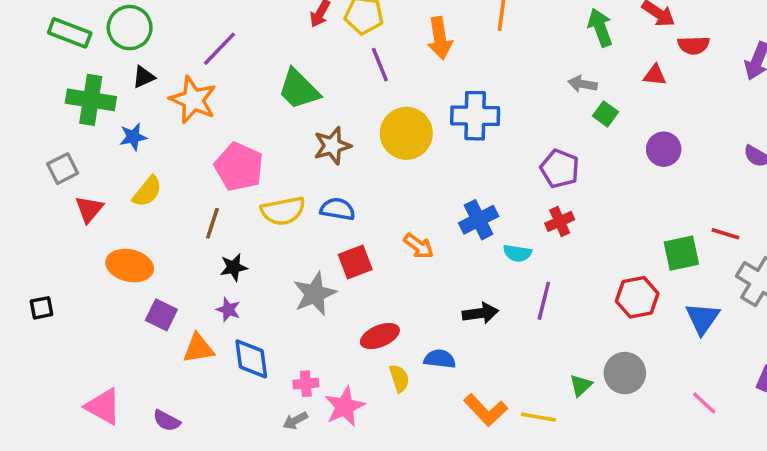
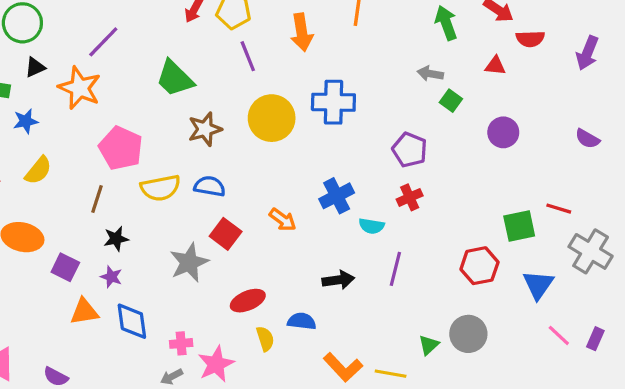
red square: (355, 262) -> (226, 234), turned -32
purple square: (161, 315) -> (65, 267), moved
pink line: (704, 403) -> (559, 335), moved

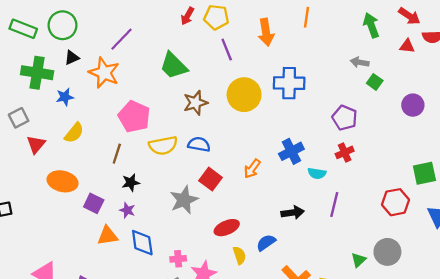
red triangle: (495, 66) -> (407, 46), moved
orange arrow: (283, 220) -> (252, 169), turned 90
blue semicircle: (302, 321) -> (266, 243), turned -42

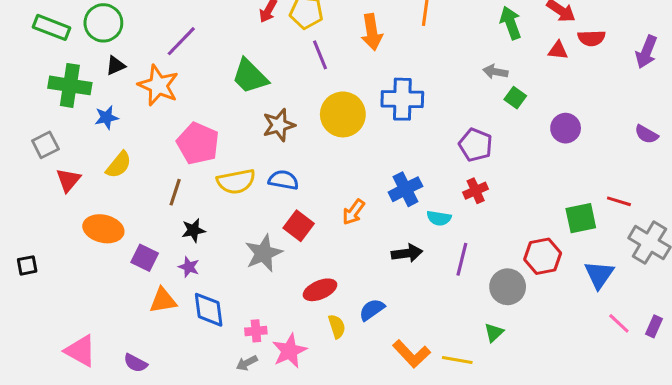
black arrow: (293, 213) -> (407, 253), moved
gray circle: (387, 252) -> (508, 287), moved

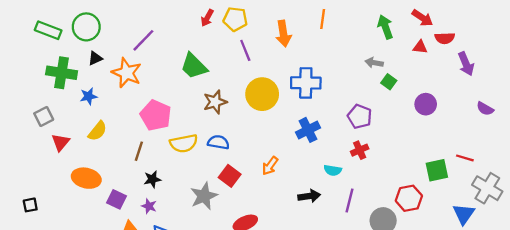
purple arrow: (646, 52) -> (466, 64), moved, turned -45
blue cross: (405, 189) -> (308, 130), moved
blue triangle: (599, 275) -> (464, 214), moved

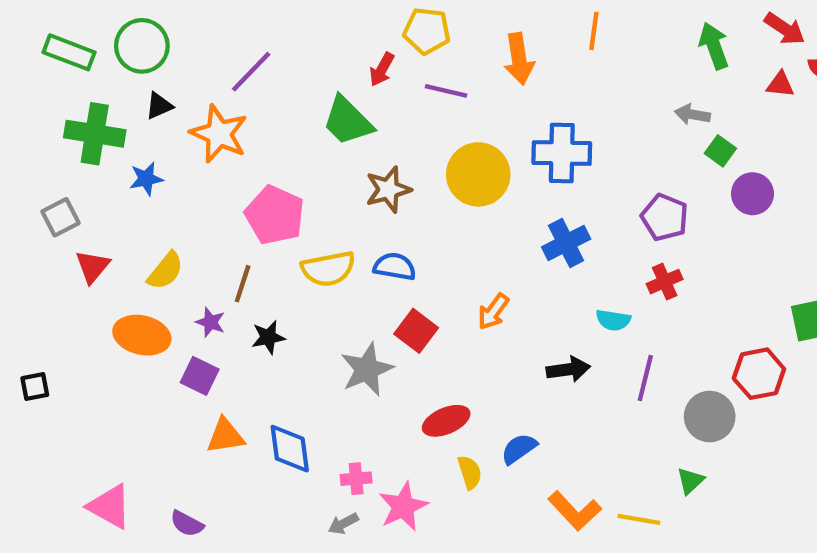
red arrow: (207, 18) -> (382, 69), moved
purple line: (245, 50) -> (446, 91), turned -55
purple circle: (426, 104) -> (752, 194), moved
yellow semicircle: (97, 131) -> (165, 271), moved
purple star: (149, 206) -> (210, 322), moved

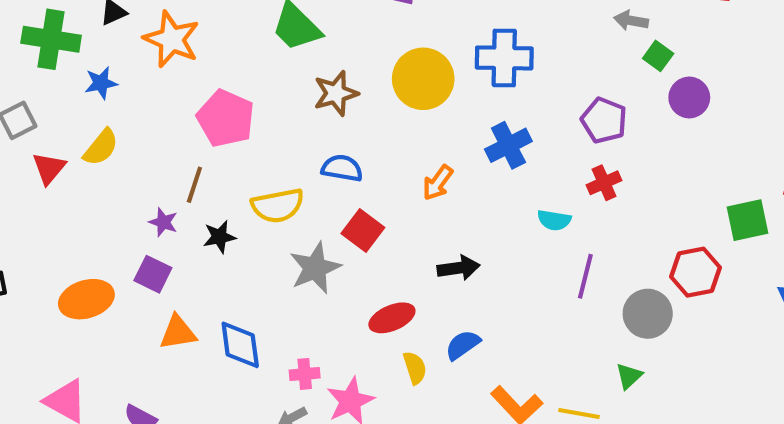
yellow semicircle: (328, 269) -> (278, 206), moved
yellow semicircle: (165, 271) -> (101, 147), moved
orange arrow: (493, 312) -> (438, 183), moved
orange ellipse: (142, 335) -> (86, 299), moved, turned -30
black arrow: (568, 369) -> (459, 268), moved

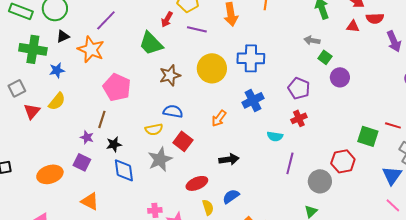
yellow semicircle: (278, 206) -> (154, 129), moved, size x0.7
green square: (747, 220) -> (368, 136), turned 30
orange triangle: (178, 332) -> (90, 201), moved, turned 36
blue diamond: (240, 345) -> (124, 170), moved

